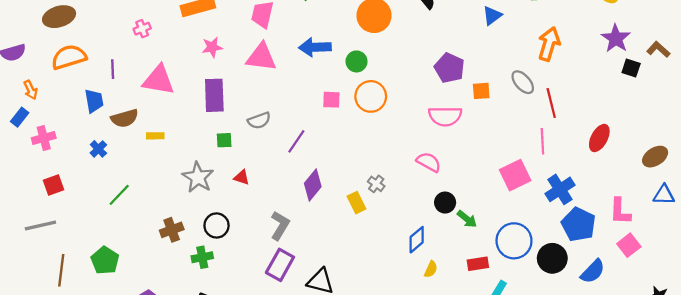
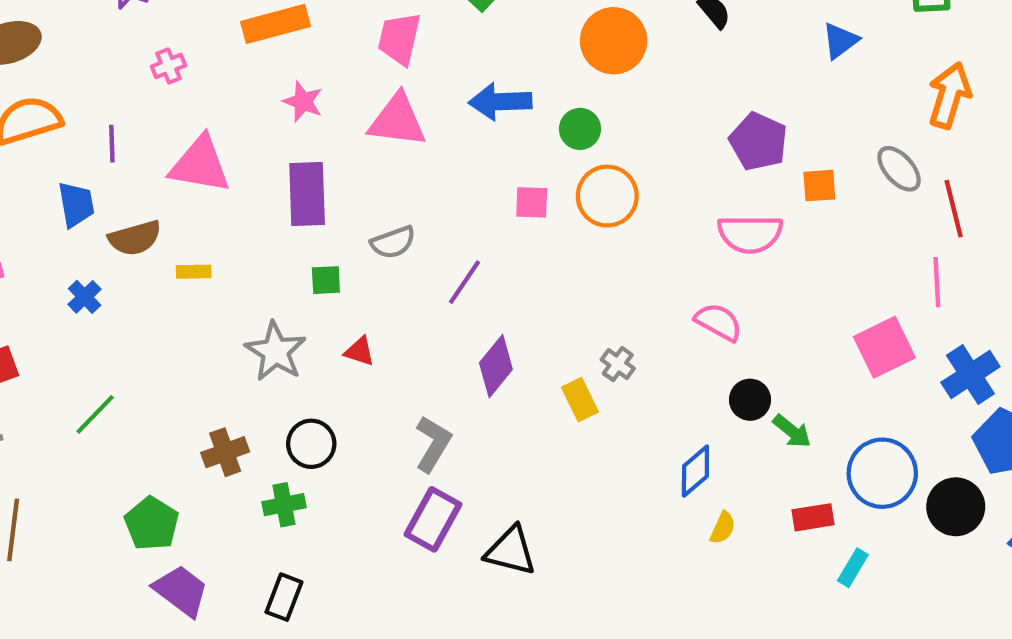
pink star: (212, 47) -> (303, 102), turned 30
green line: (119, 195) -> (95, 414), moved
green pentagon: (105, 260) -> (152, 524), moved

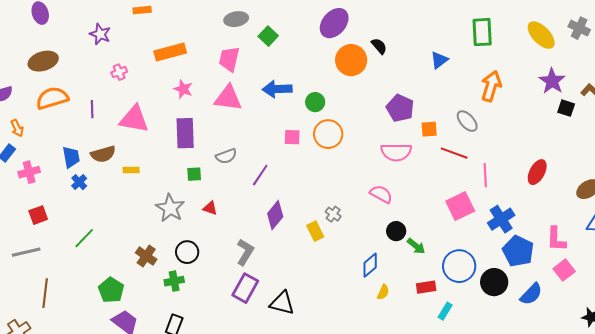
orange circle: (614, 41) -> (351, 60), moved
blue trapezoid: (76, 204) -> (71, 157), moved
red line: (954, 209) -> (454, 153), moved, turned -56
brown cross: (225, 452) -> (146, 256), turned -35

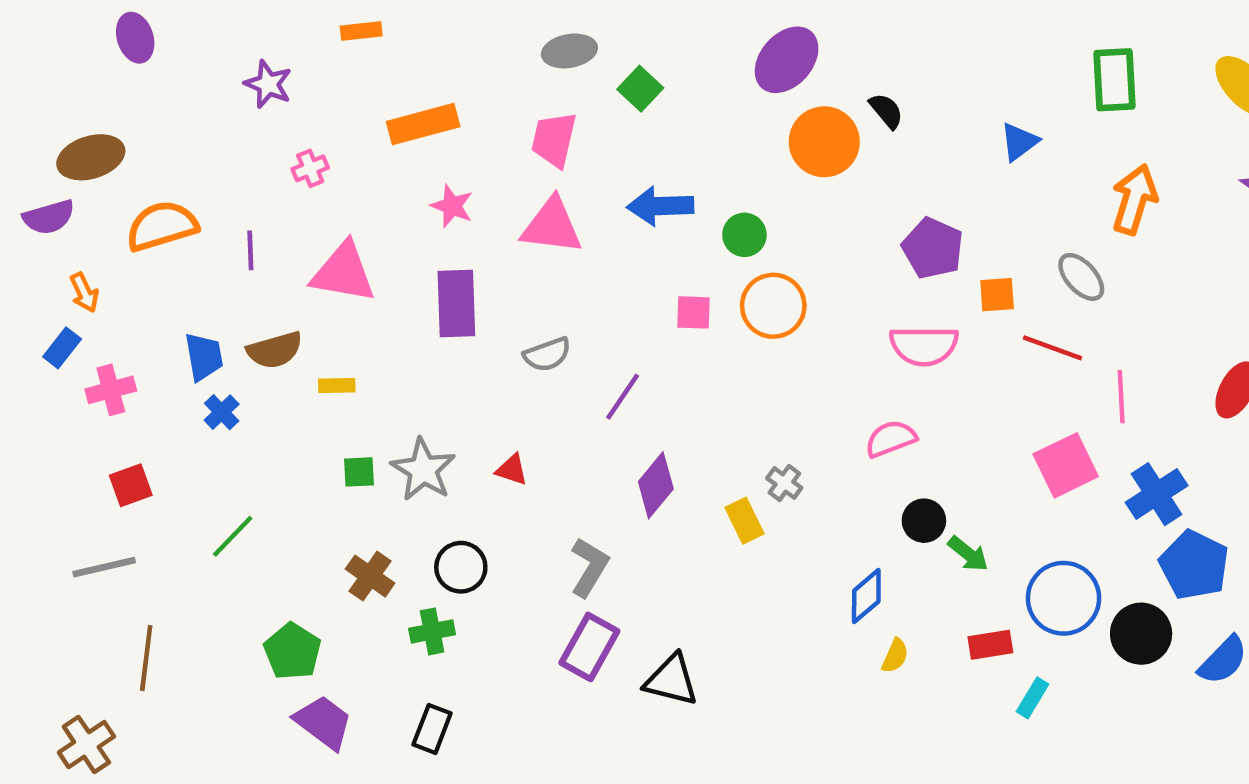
brown ellipse: (43, 61) -> (91, 157), moved
green square: (194, 174) -> (359, 472), moved
pink semicircle: (381, 194) -> (891, 439), turned -50

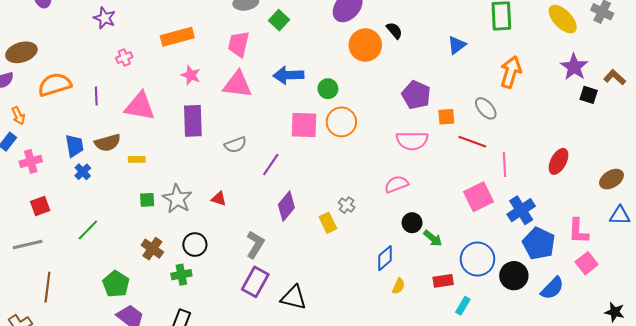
pink square: (693, 312) -> (304, 125), size x1.6

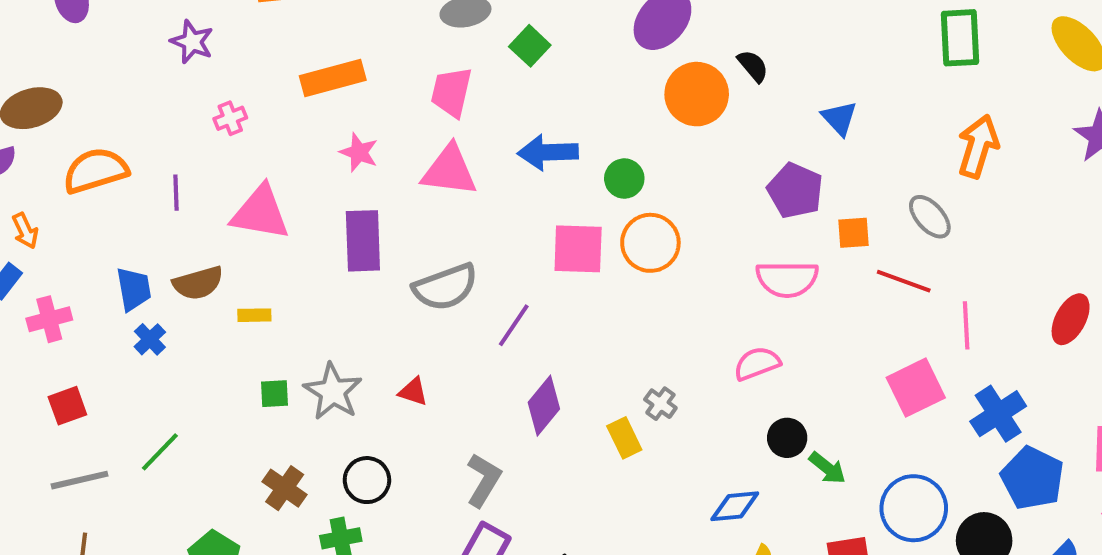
blue triangle: (457, 45) -> (839, 118), moved, turned -36
gray semicircle: (235, 145) -> (445, 287), size x1.5
gray line: (28, 245) -> (79, 480), moved
blue diamond: (385, 258) -> (735, 506), turned 35

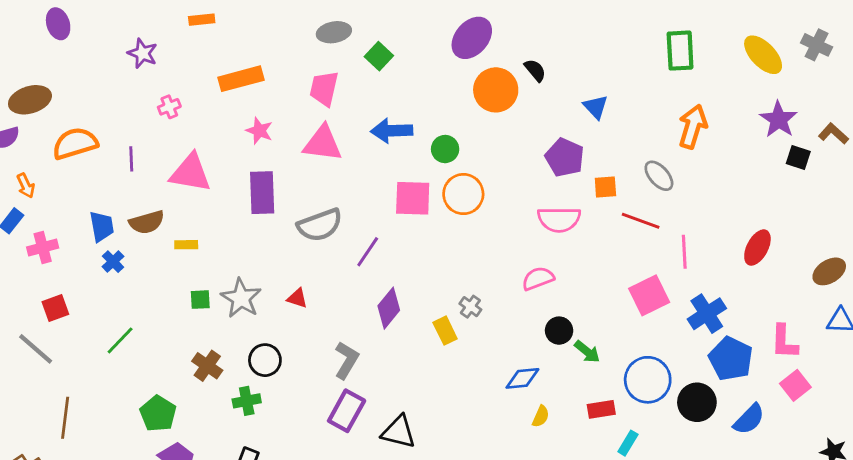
gray line: (79, 480) -> (36, 349), moved, turned 54

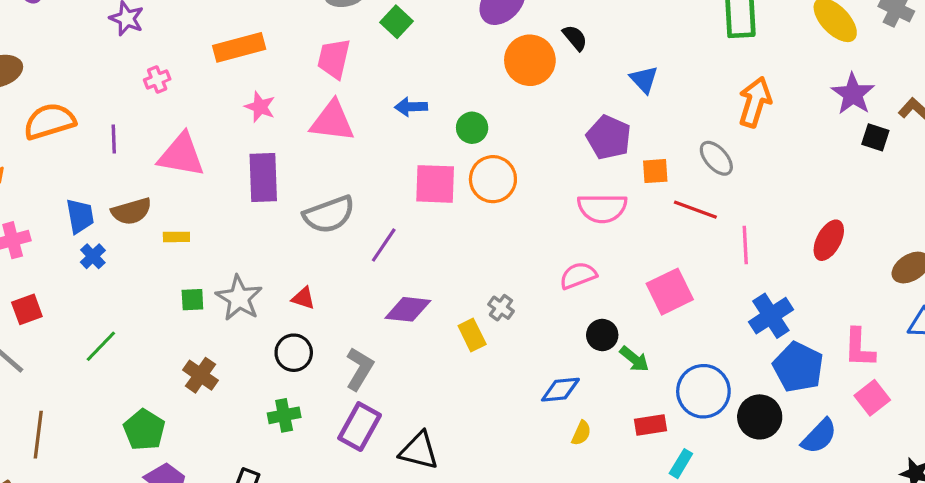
blue arrow: (392, 131) -> (411, 107), size x0.7
pink square: (649, 295) -> (670, 292), moved
purple diamond: (389, 308) -> (408, 309), turned 57
black circle: (265, 360) -> (294, 353), moved
green cross: (247, 401) -> (284, 415), moved

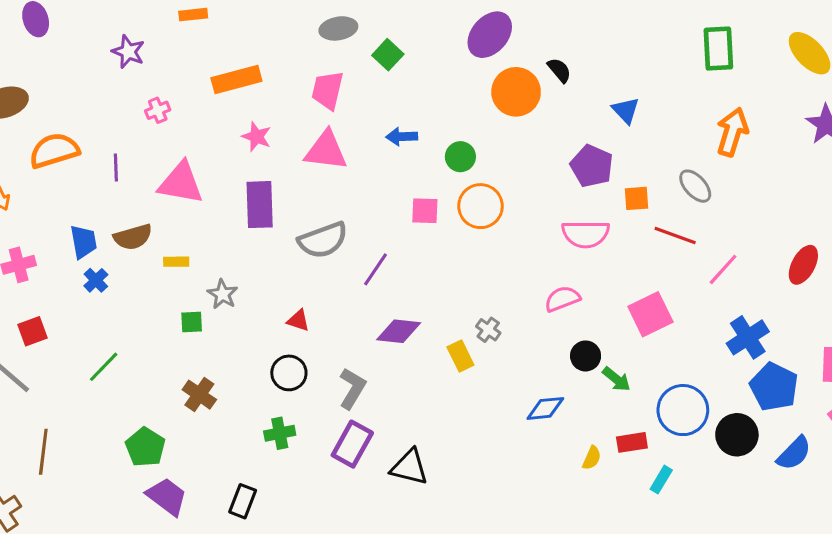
pink square: (435, 184) -> (425, 211), size x0.7
pink line: (745, 245) -> (723, 269), turned 45
gray star: (239, 298) -> (223, 294), moved, size x0.7
yellow semicircle: (581, 433) -> (592, 458), moved

